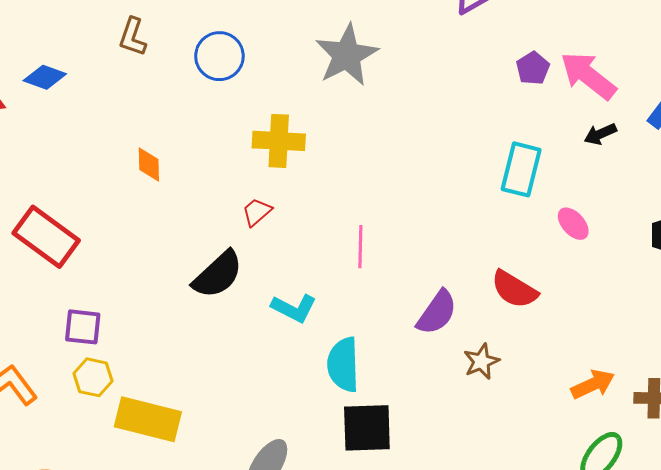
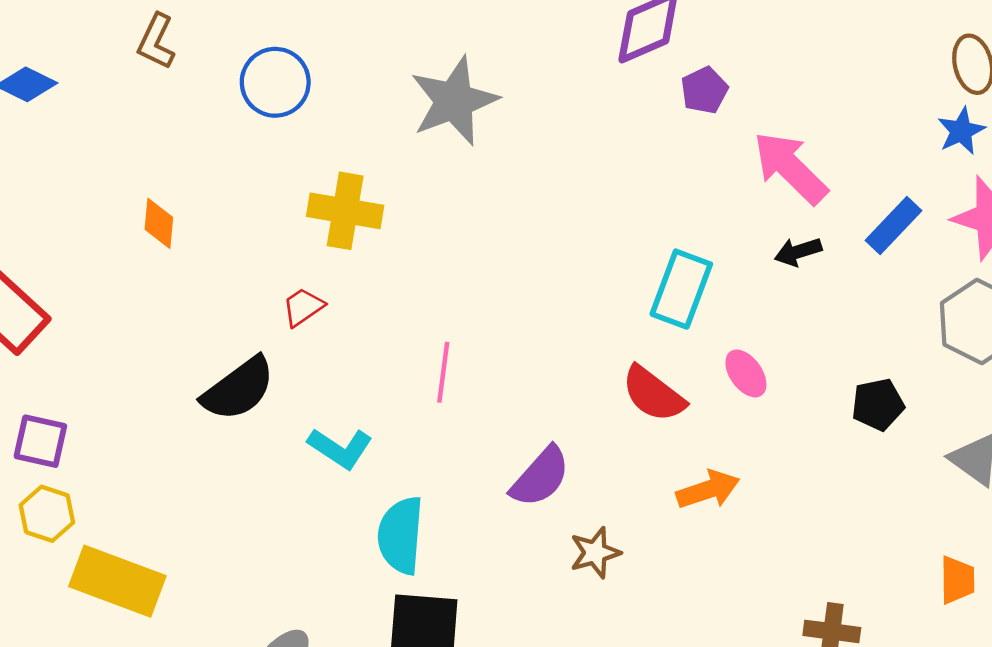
purple pentagon: (533, 68) -> (704, 90), moved
red semicircle: (514, 289) -> (653, 394), moved
orange arrow: (593, 384) -> (708, 490), moved

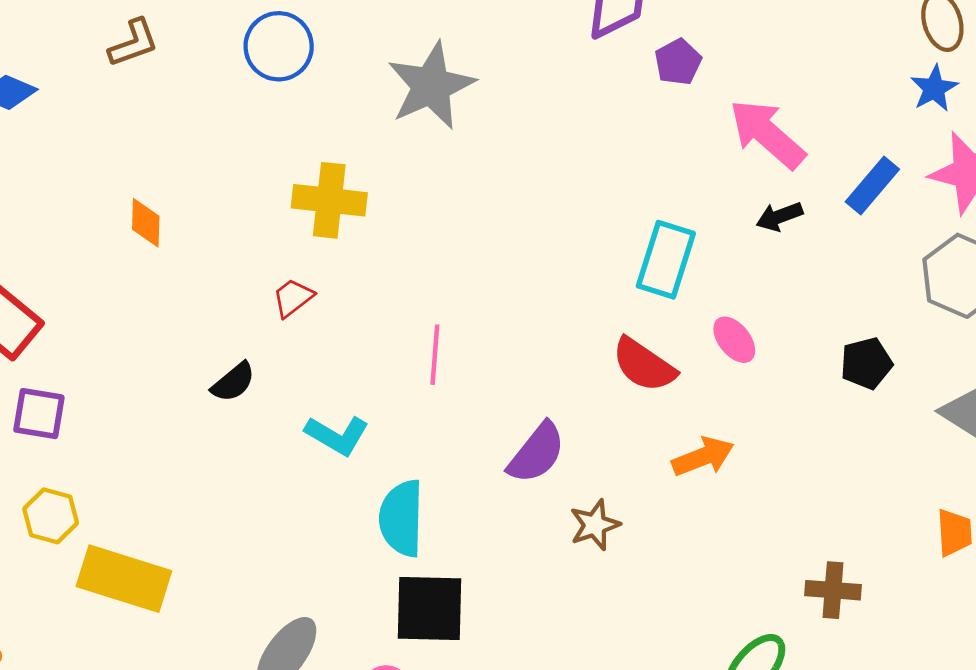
brown L-shape: (156, 41) -> (133, 43), turned -132
blue circle: (275, 82) -> (279, 46), moved
black semicircle: (238, 389) -> (233, 382), size x0.6
purple square: (40, 441) -> (39, 414), moved

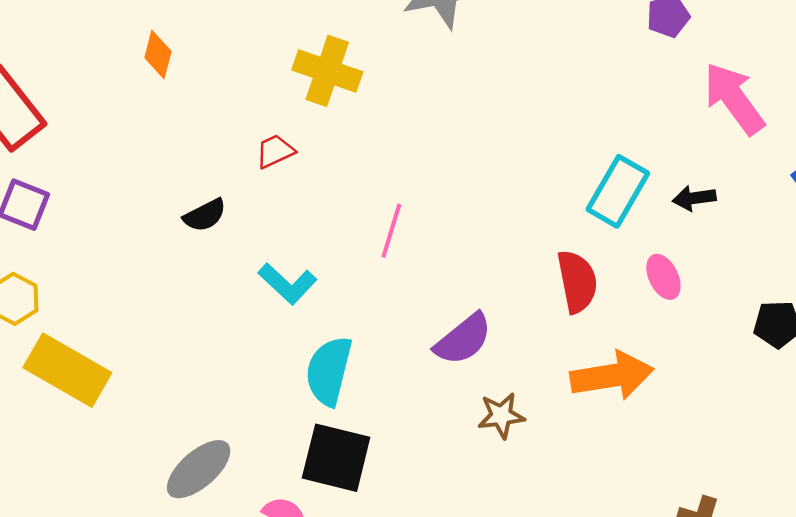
black arrow: (779, 217) -> (694, 198), moved
red semicircle: (644, 365) -> (577, 281), turned -148
orange arrow: (703, 457) -> (612, 376), size x1.4

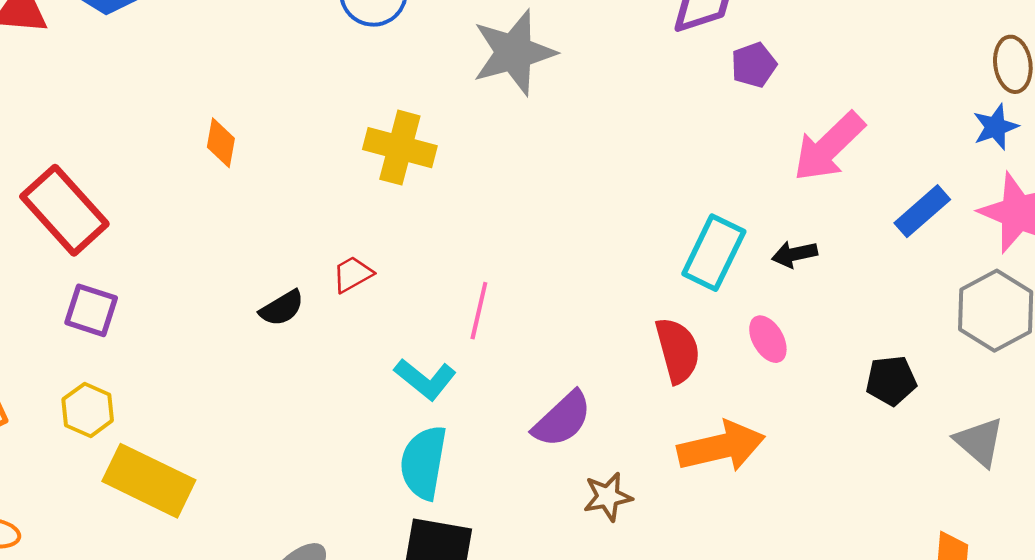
pink arrow: (734, 99) -> (829, 147), turned -94
red trapezoid: (275, 151) -> (353, 274), moved
cyan L-shape: (288, 284) -> (425, 379), moved

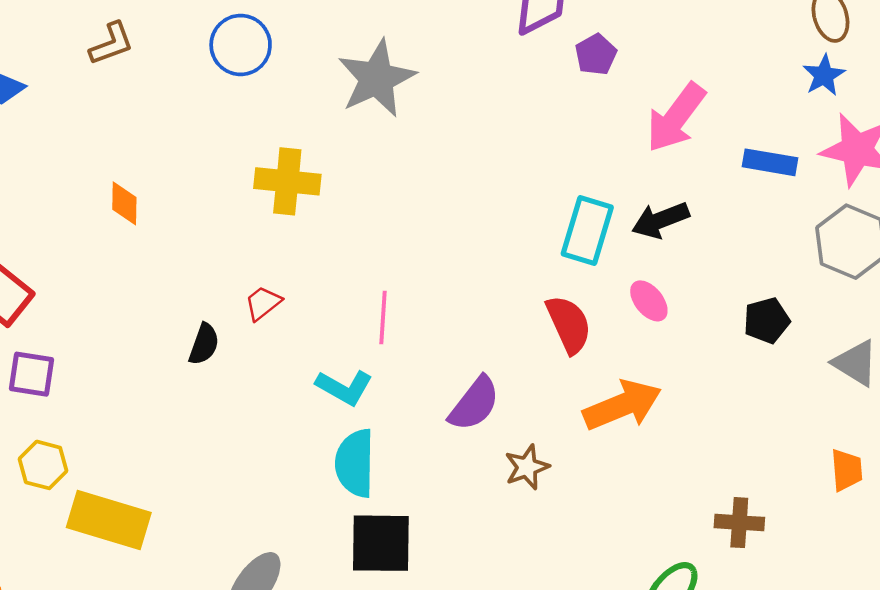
blue rectangle: (922, 211) -> (770, 162), turned 60
black arrow: (795, 254) -> (661, 220), size x1.4
black semicircle: (282, 308) -> (204, 344), turned -30

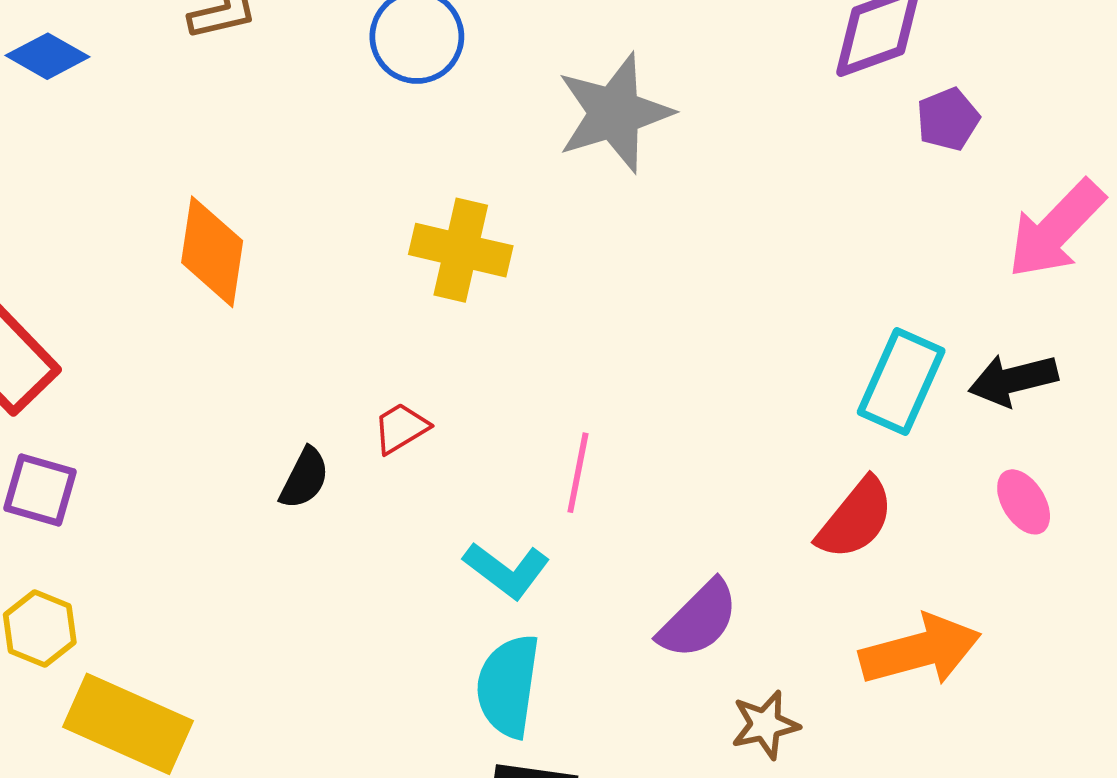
orange diamond: (124, 203) -> (212, 252), size x1.6
pink ellipse: (649, 301) -> (1024, 502), moved
red semicircle: (569, 324) -> (855, 519), turned 56

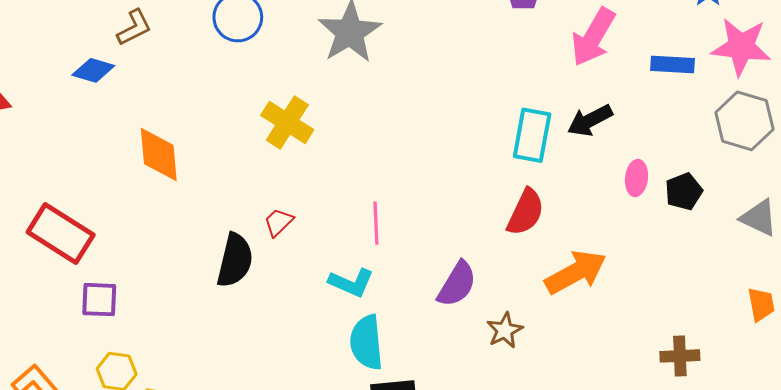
blue diamond: (48, 56) -> (93, 70), moved
yellow cross: (461, 250) -> (287, 122), turned 33
black semicircle: (304, 478) -> (235, 260), size x1.6
pink ellipse: (1024, 502) -> (636, 178), moved, turned 52

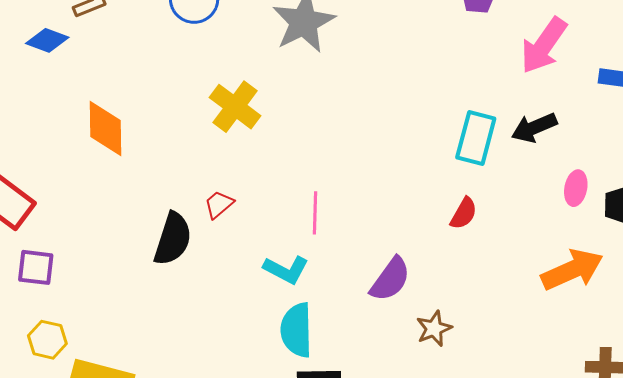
red semicircle: (526, 212) -> (464, 213), size x0.7
orange arrow: (576, 272) -> (572, 270), moved

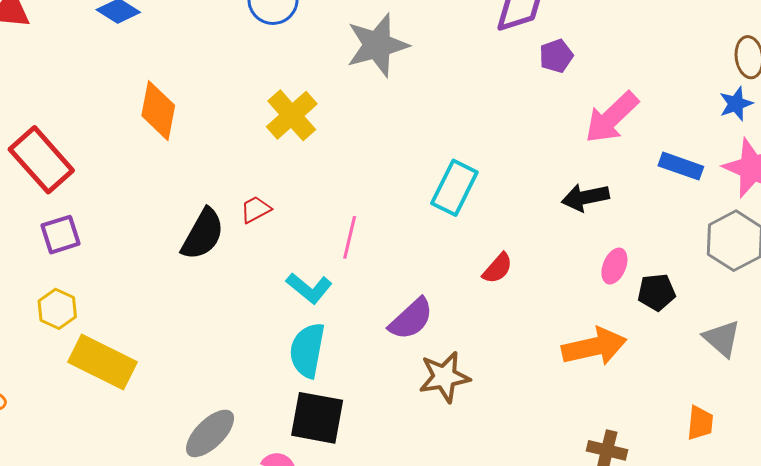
cyan rectangle: (476, 138) -> (454, 188), moved
purple square: (36, 267) -> (60, 235), turned -36
brown star: (434, 329) -> (444, 377), size x1.4

